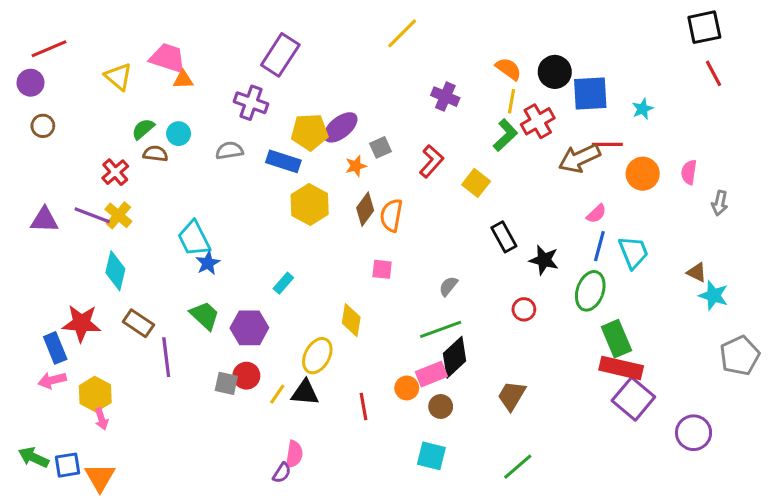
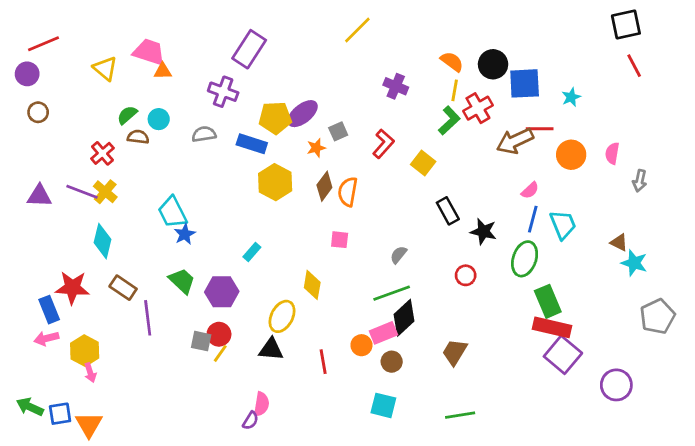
yellow line: (277, 394) -> (220, 353), moved
green line: (518, 467) -> (460, 415), turned 32

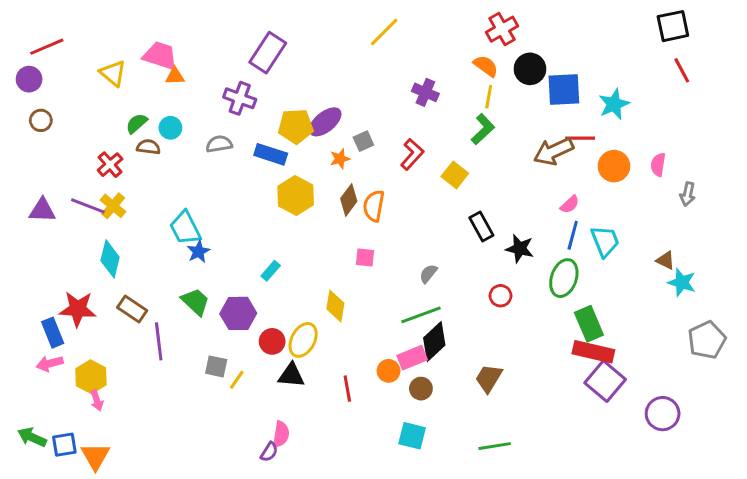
cyan star: (571, 97) -> (614, 104), size x1.5
red cross: (478, 108) -> (502, 29), moved
red circle: (219, 334) -> (272, 341), moved

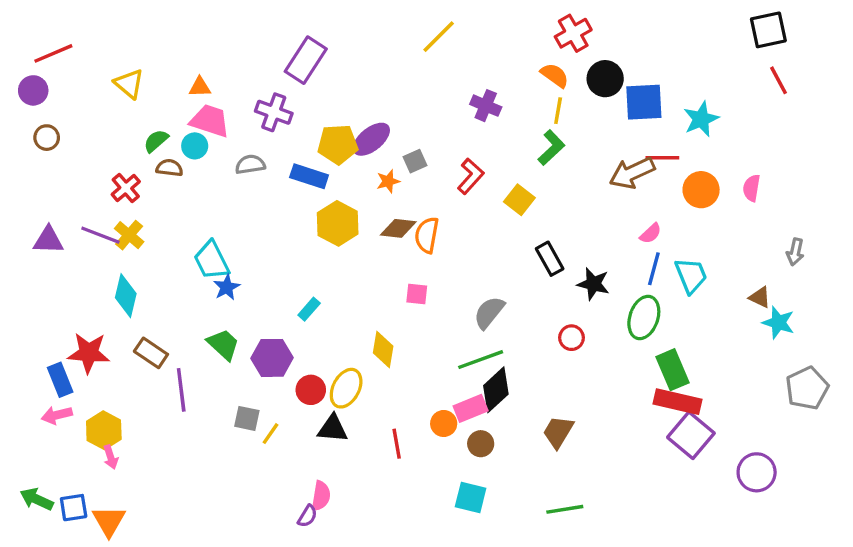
pink trapezoid: (160, 56) -> (210, 121), moved
gray arrow: (688, 194) -> (795, 252), moved
brown diamond: (349, 200) -> (398, 228), turned 60
gray semicircle: (428, 274) -> (489, 312), size x1.5

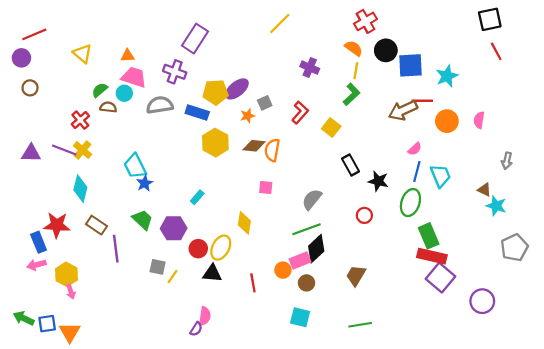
gray semicircle: (250, 164) -> (160, 105), size x1.4

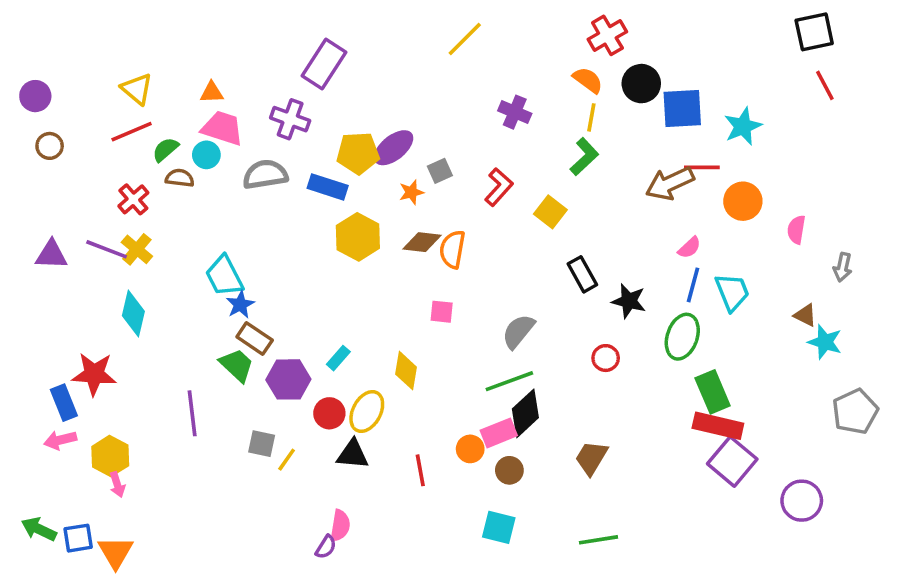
red line: (34, 34) -> (132, 132), moved
pink semicircle: (479, 120) -> (796, 230), moved
cyan rectangle: (197, 197) -> (338, 358), moved
brown rectangle: (96, 225) -> (255, 338), moved

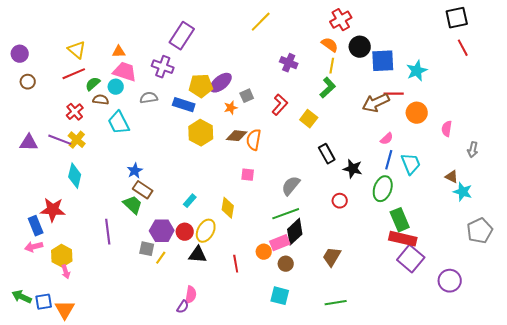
gray semicircle: (265, 174) -> (149, 98), size x0.7
cyan trapezoid: (224, 276) -> (119, 123), moved
purple hexagon: (288, 379) -> (162, 231), moved

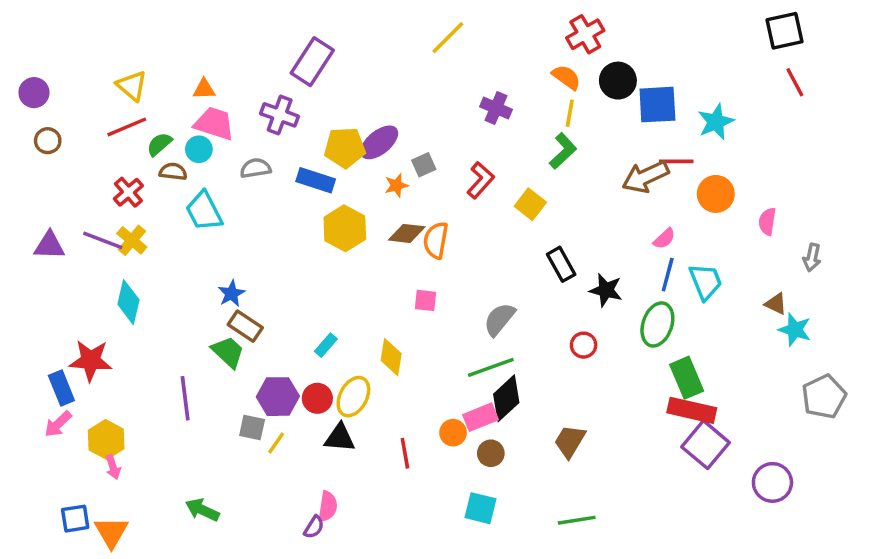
pink arrow: (34, 247) -> (58, 424), turned -30
green arrow: (22, 297) -> (202, 510), moved

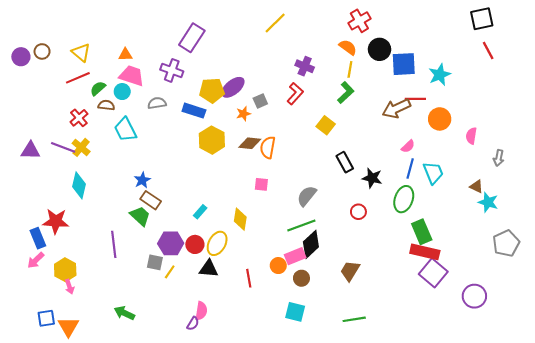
brown circle: (48, 141) -> (42, 51), moved
red L-shape: (480, 180) -> (295, 94), moved

